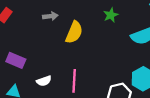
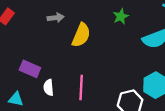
purple rectangle: (16, 60) -> (30, 69), moved
white semicircle: (44, 81) -> (49, 87), turned 104

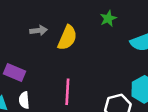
gray arrow: (56, 18) -> (39, 30), moved
white semicircle: (49, 87) -> (24, 100), moved

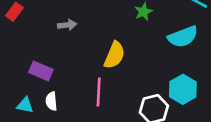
yellow semicircle: (67, 38) -> (114, 55), moved

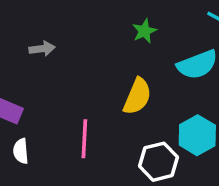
yellow semicircle: (114, 55) -> (137, 96), moved

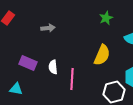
white semicircle: (21, 151) -> (53, 67), moved

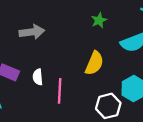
gray arrow: (48, 28) -> (32, 32), size x1.5

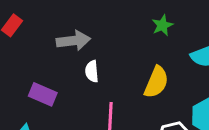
white semicircle: (38, 77) -> (92, 71), moved

